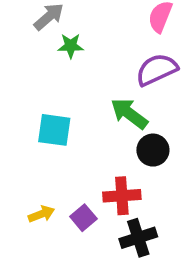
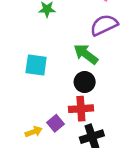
black circle: (153, 150) -> (85, 82), moved
yellow arrow: (41, 214) -> (34, 132), moved

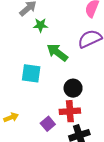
green arrow: (86, 54) -> (57, 52), moved
yellow arrow: (34, 132) -> (11, 117), moved

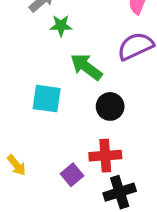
black circle: (73, 88) -> (110, 106), moved
yellow arrow: (11, 117) -> (17, 165), turned 72

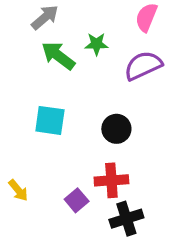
green star: (61, 26) -> (96, 44), moved
green arrow: (86, 67) -> (58, 56), moved

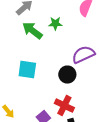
purple semicircle: (143, 66) -> (83, 54), moved
red cross: (111, 180) -> (64, 106), turned 30

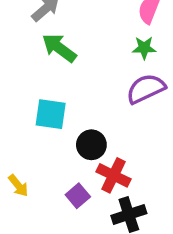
green star: (55, 24) -> (144, 48), moved
black circle: (67, 74) -> (91, 145), moved

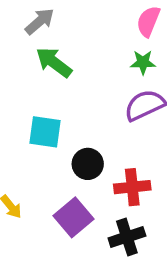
red cross: (114, 175) -> (132, 187), moved, turned -32
purple square: (78, 196) -> (73, 217), size x1.5

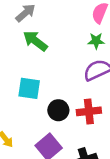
red cross: (132, 187) -> (89, 111), moved

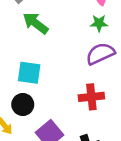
black circle: (58, 110) -> (23, 104), moved

